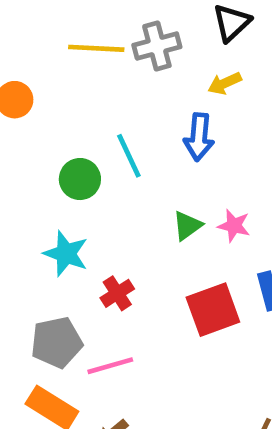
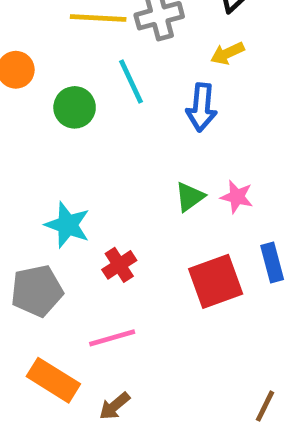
cyan line: (129, 156) -> (131, 82), moved
green circle: (80, 179) -> (75, 107), moved
gray pentagon: (57, 342) -> (37, 291), moved

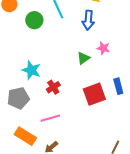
pink star: (237, 197) -> (103, 48), moved

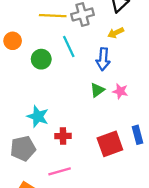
green triangle: (83, 58) -> (97, 90), moved
red cross: (53, 87) -> (63, 136), turned 32

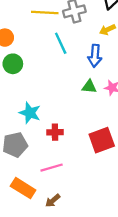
green circle: (41, 59) -> (13, 64), moved
green triangle: (97, 90) -> (89, 87), turned 42

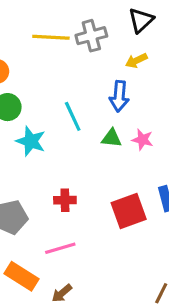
cyan line: (61, 43) -> (73, 116), moved
cyan star: (30, 113) -> (31, 141), moved

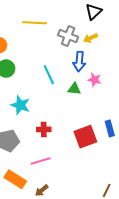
gray cross: (91, 36) -> (68, 36), moved, turned 36
pink star: (143, 140) -> (95, 80), moved
cyan star: (31, 141) -> (20, 105), moved

